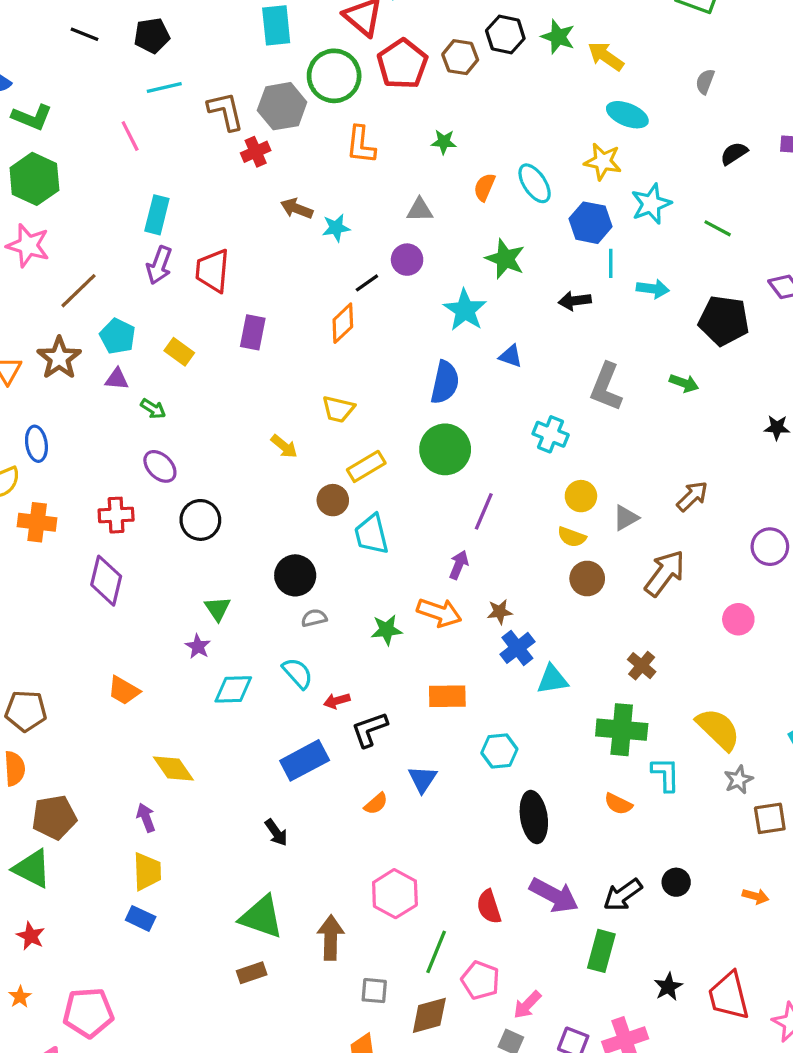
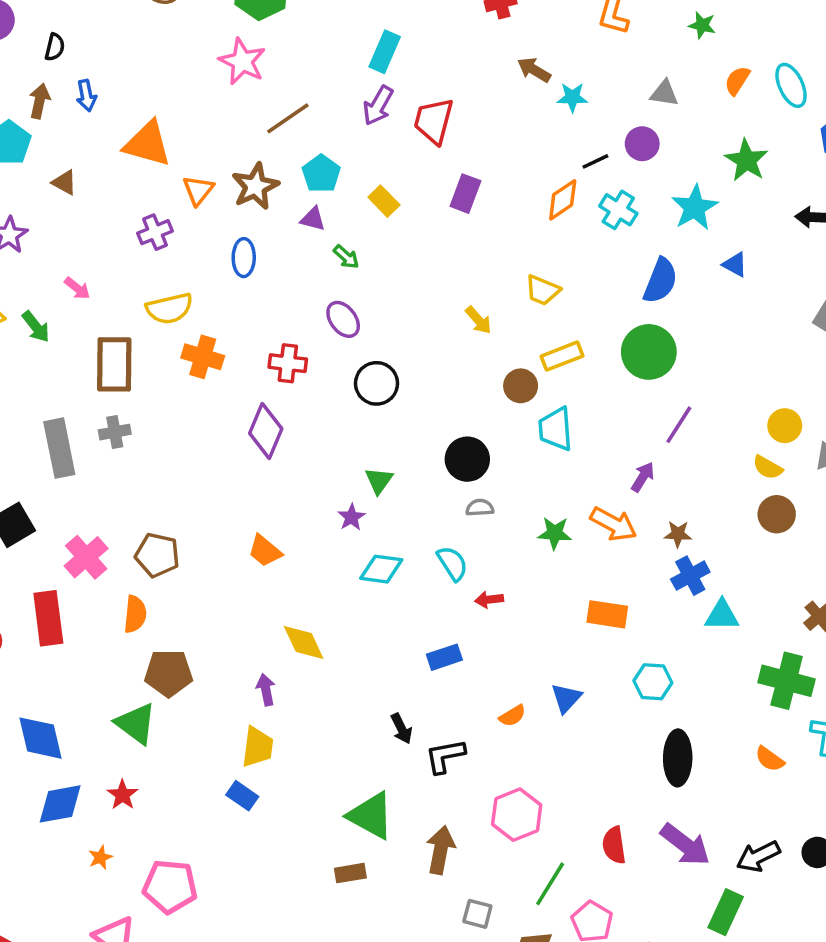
cyan cross: (551, 434) -> (618, 210), moved
blue ellipse: (36, 444) -> (244, 258), moved
black L-shape: (370, 729) -> (445, 756), moved
blue rectangle: (305, 760) -> (444, 657), size x0.7

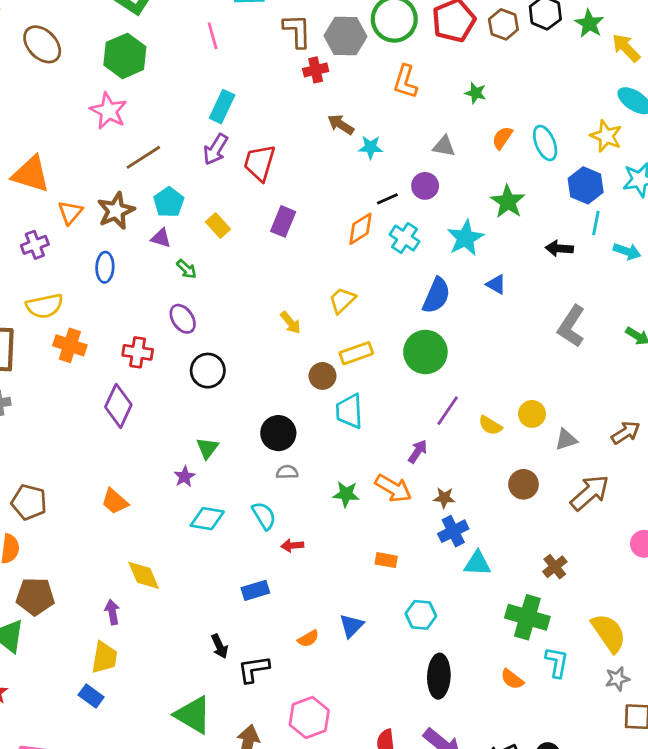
yellow trapezoid: (542, 290) -> (342, 300), turned 112
yellow semicircle: (768, 467) -> (490, 425), moved
orange rectangle: (607, 614) -> (386, 560), size x0.7

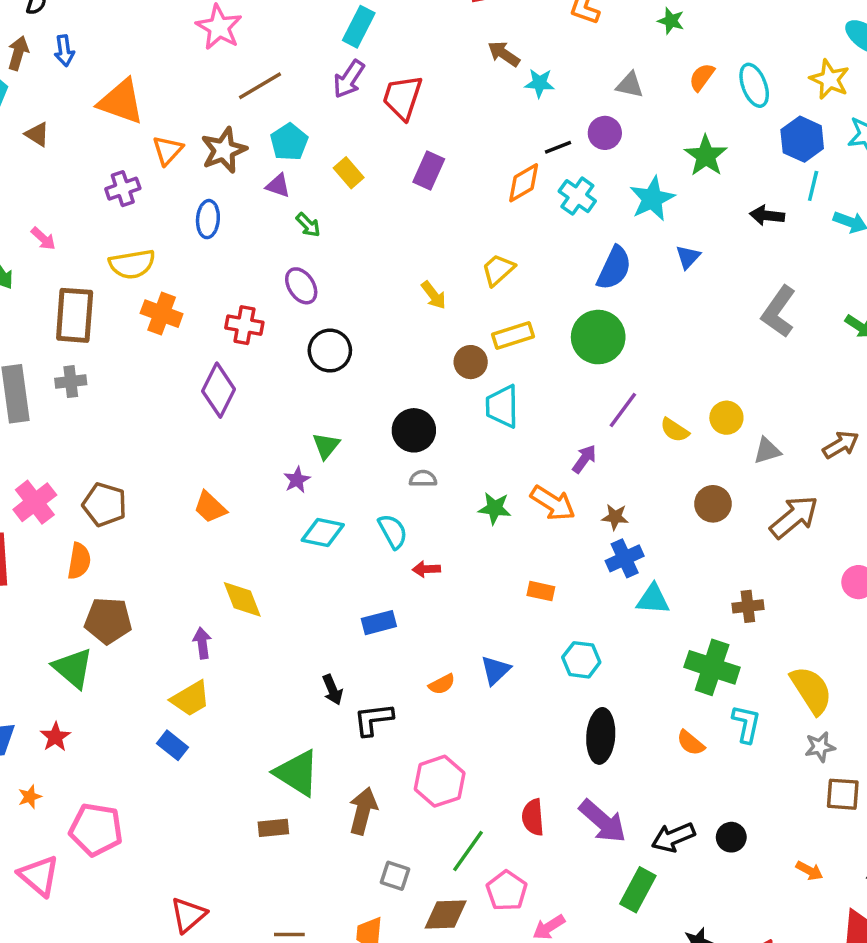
blue triangle: (496, 284) -> (688, 257), turned 40
brown cross: (555, 567) -> (748, 606), turned 30
yellow trapezoid: (104, 657) -> (190, 699), turned 48

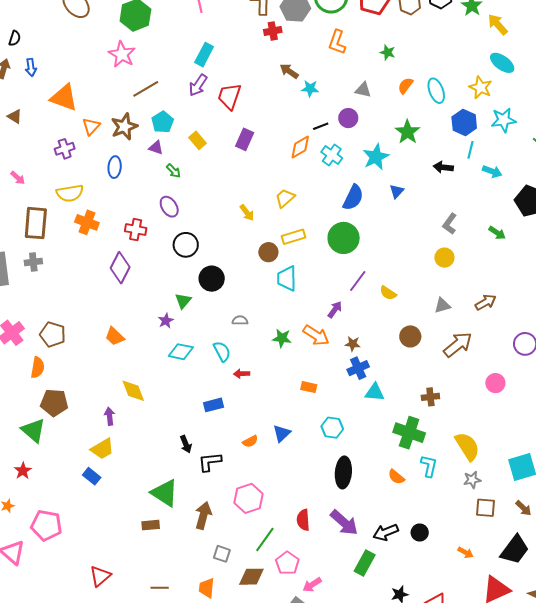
gray L-shape: (779, 312) -> (450, 224), size x0.7
yellow circle: (726, 418) -> (444, 258), moved
black circle: (414, 430) -> (212, 279), moved

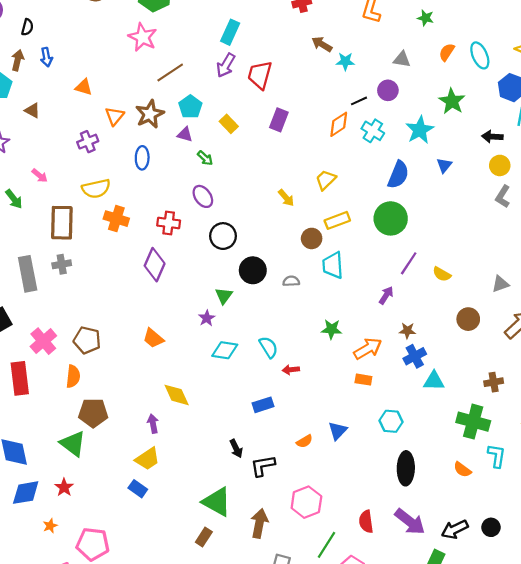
orange triangle: (64, 98) -> (84, 87), size x0.6
yellow circle: (444, 258) -> (500, 165), moved
gray semicircle: (240, 320) -> (291, 281), moved
orange arrow: (316, 335) -> (368, 349), moved, turned -60
brown rectangle: (151, 525) -> (204, 537), turned -48

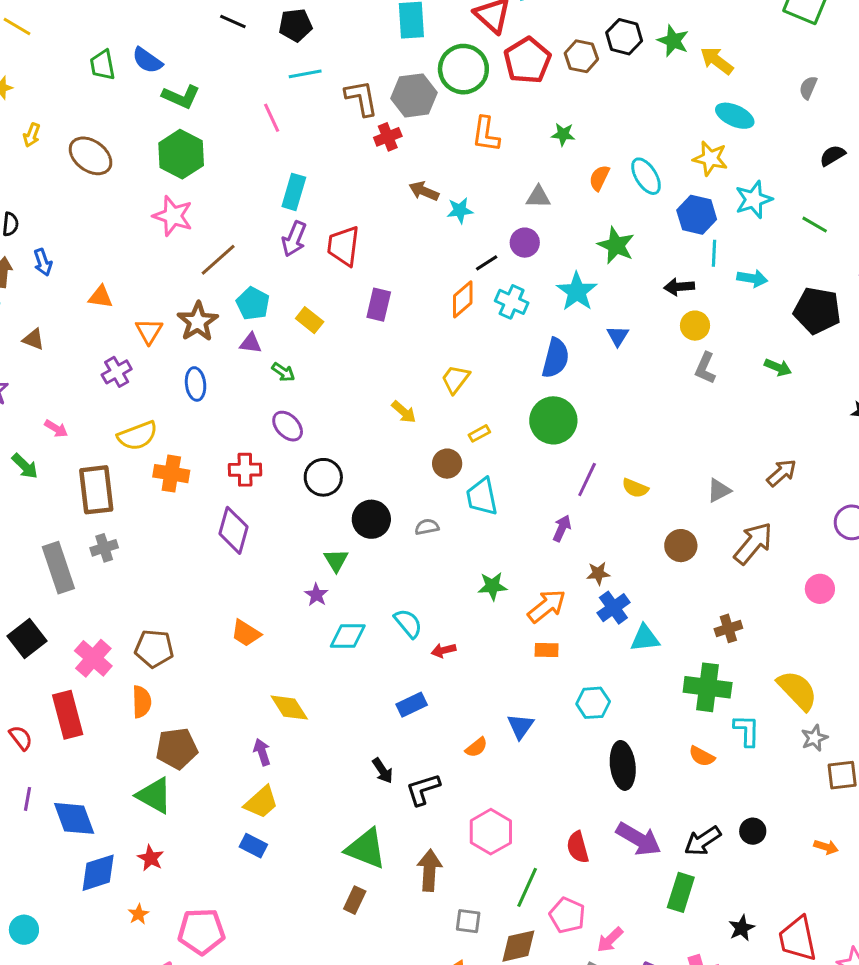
yellow rectangle: (337, 220) -> (479, 433), size x0.6

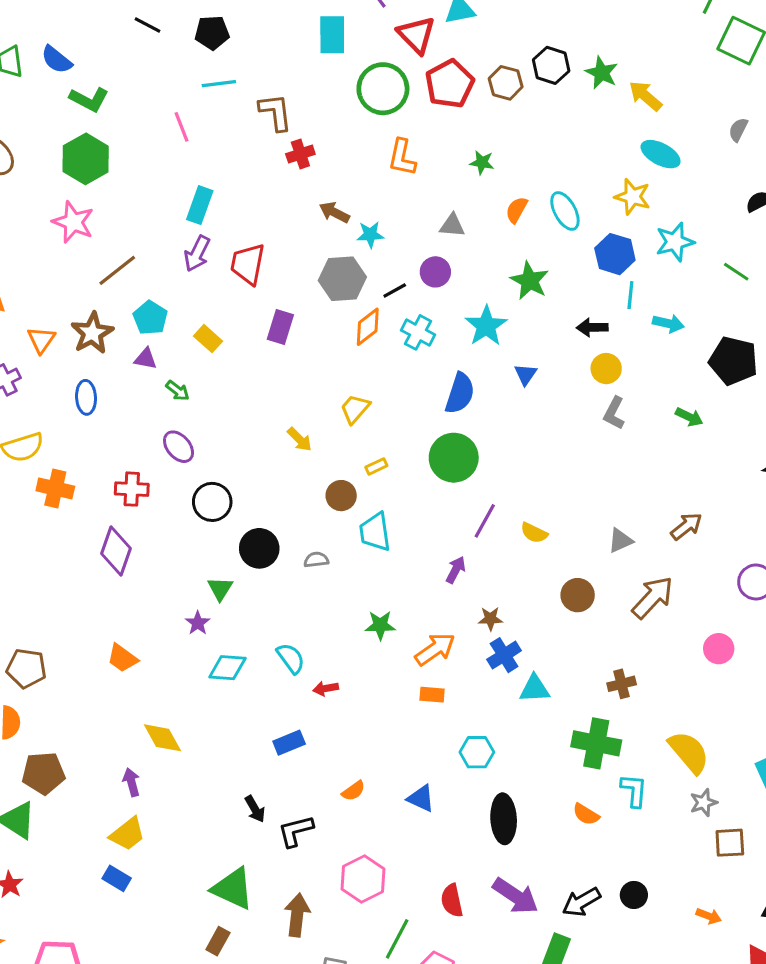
gray hexagon: (414, 95) -> (342, 279), moved
blue triangle: (520, 726) -> (421, 798), moved, turned -44

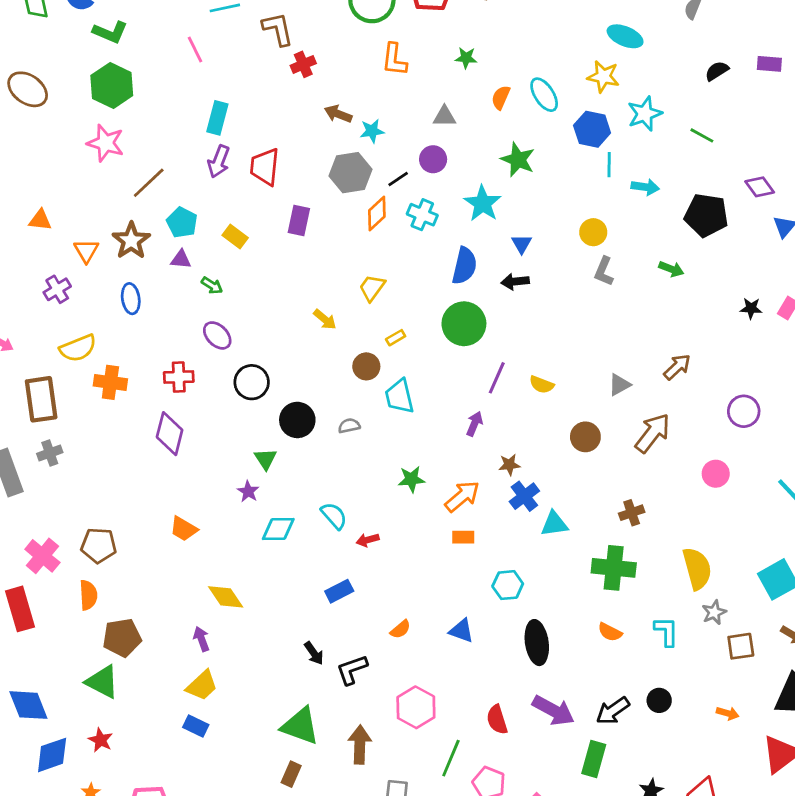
black arrow: (592, 327) -> (515, 282), moved
yellow semicircle: (689, 752) -> (697, 569), turned 30
cyan L-shape: (634, 791) -> (666, 631), moved

